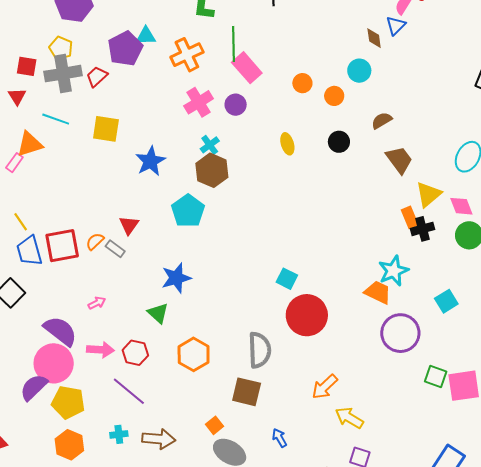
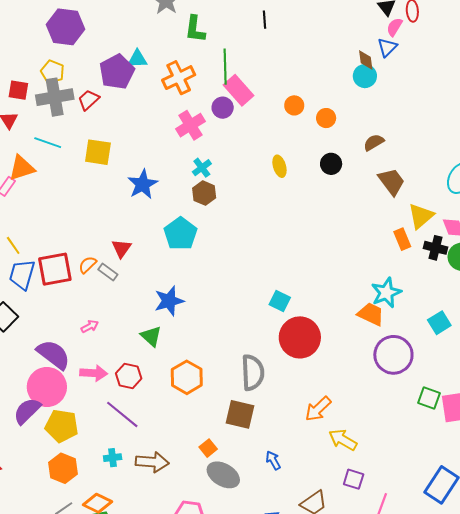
cyan circle: (359, 71) -> (365, 76), moved
purple circle: (236, 105) -> (223, 108), moved
brown hexagon: (212, 170) -> (204, 193), size x0.7
black cross: (422, 229) -> (435, 248), moved, turned 30
blue trapezoid: (29, 251) -> (22, 275), turned 32

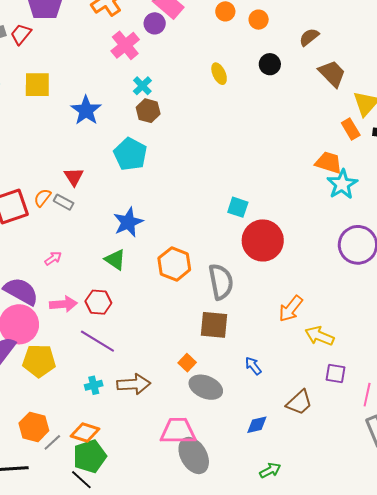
orange trapezoid: (371, 314) -> (329, 163), moved
orange hexagon: (187, 377) -> (174, 264), moved
orange hexagon: (63, 468) -> (34, 427), moved

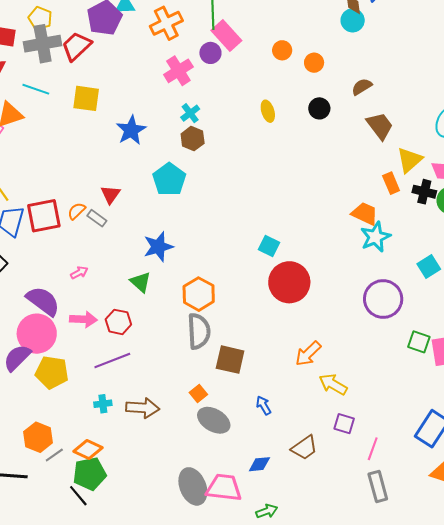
red trapezoid: (21, 34) -> (76, 46), size x1.4
gray semicircle: (221, 282) -> (199, 331), moved
purple line: (97, 341) -> (112, 360), turned -60
pink trapezoid: (178, 431) -> (224, 488), moved

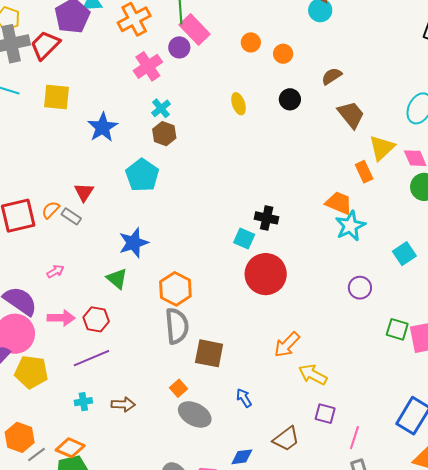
black cross: (424, 192) -> (267, 218), moved
purple circle: (383, 299) -> (360, 288), size x0.6
brown arrow: (143, 408) -> (123, 404), size x0.7

